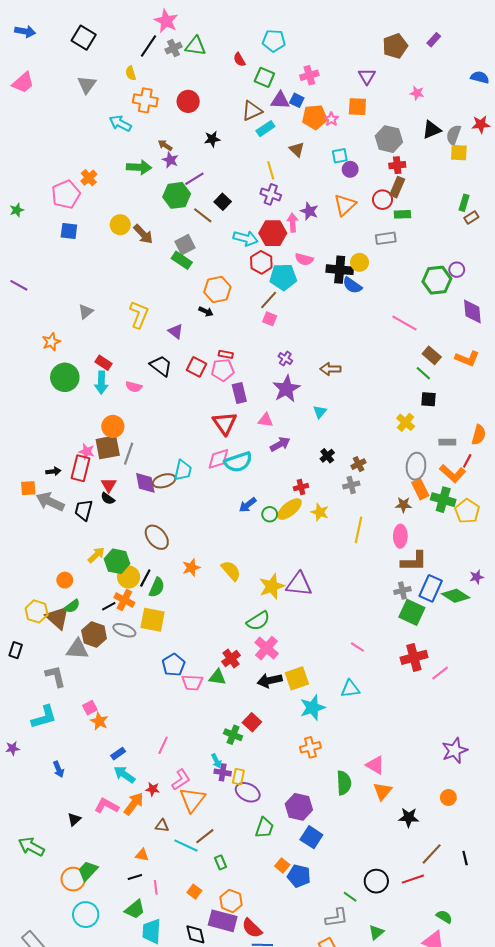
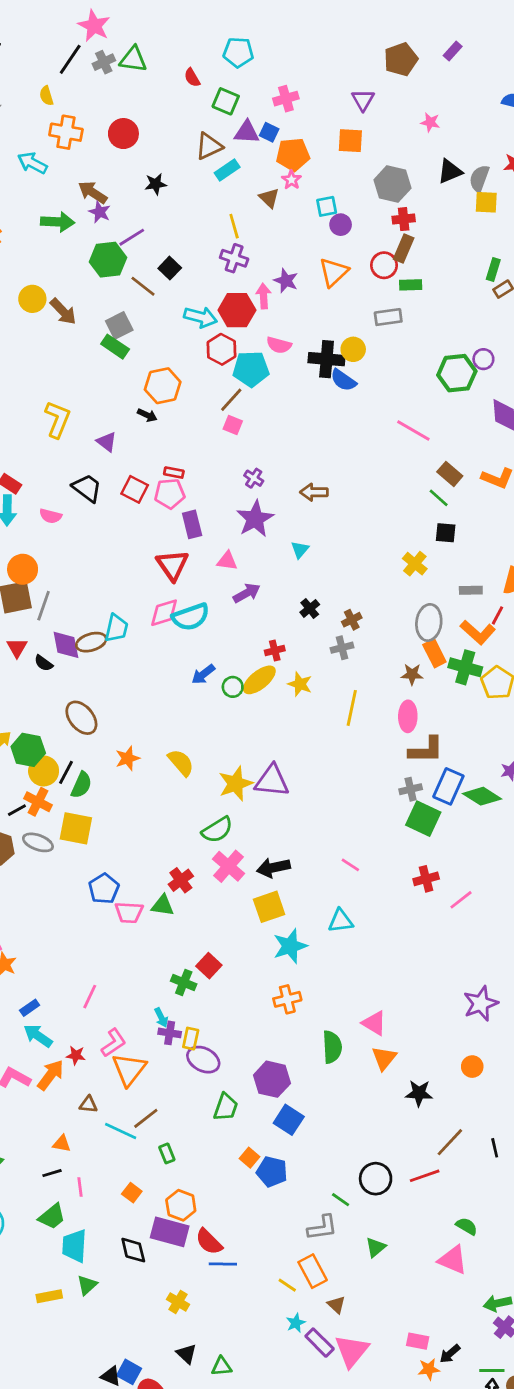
pink star: (331, 119) -> (292, 180), moved
brown arrow: (165, 145) -> (93, 192), size x1.5
black semicircle: (108, 499) -> (44, 663), moved
red cross: (414, 657) -> (426, 879), size x0.7
black arrow: (270, 680) -> (273, 868), moved

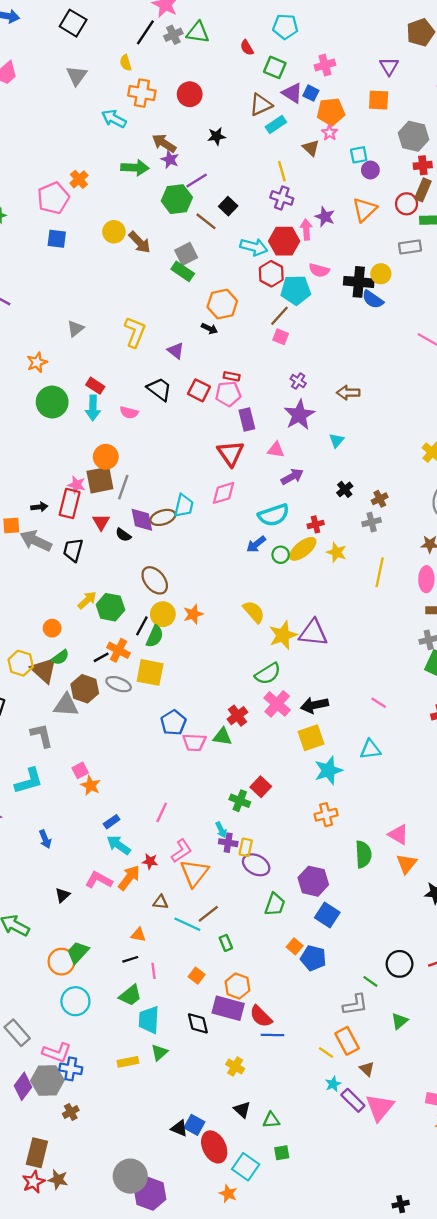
purple triangle: (247, 132) -> (292, 93), turned 30
cyan semicircle: (191, 617) -> (274, 515), moved
yellow semicircle: (181, 763) -> (254, 612), moved
yellow circle: (44, 771) -> (163, 614), moved

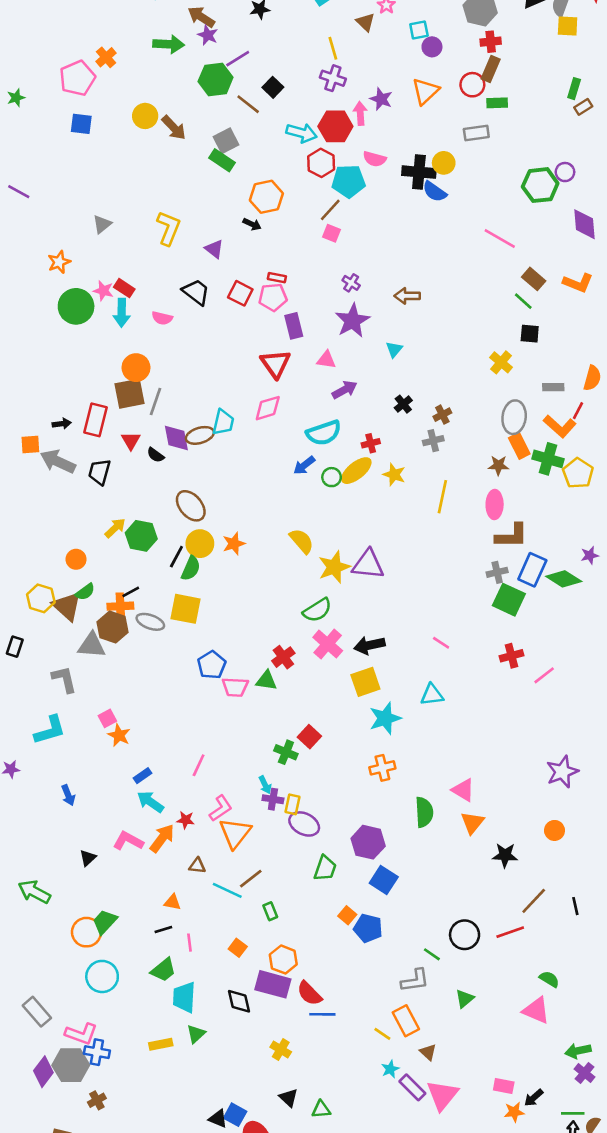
pink star: (77, 485) -> (103, 291), moved
orange cross: (119, 650) -> (120, 606), moved, turned -30

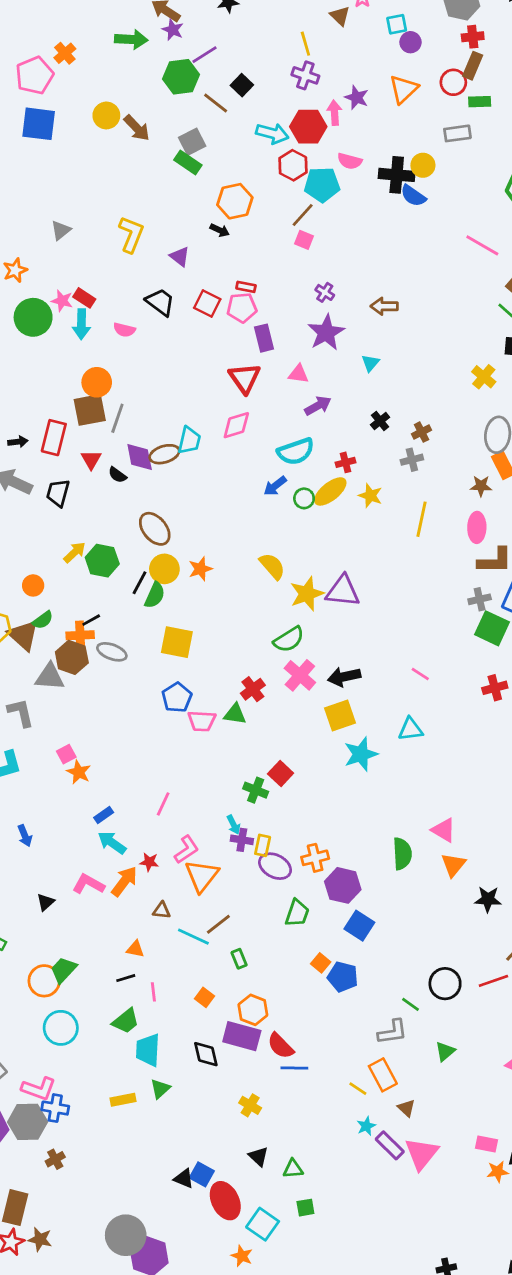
blue square: (81, 124) -> (39, 124), size x1.5
yellow square: (186, 609) -> (177, 642), moved
orange cross: (382, 768) -> (315, 858), moved

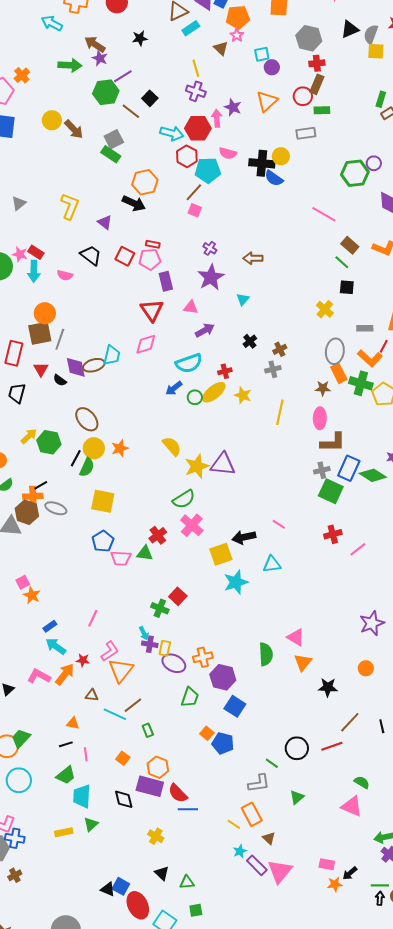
black arrow: (220, 230) -> (134, 203), size x1.6
black arrow: (344, 677) -> (244, 537), moved

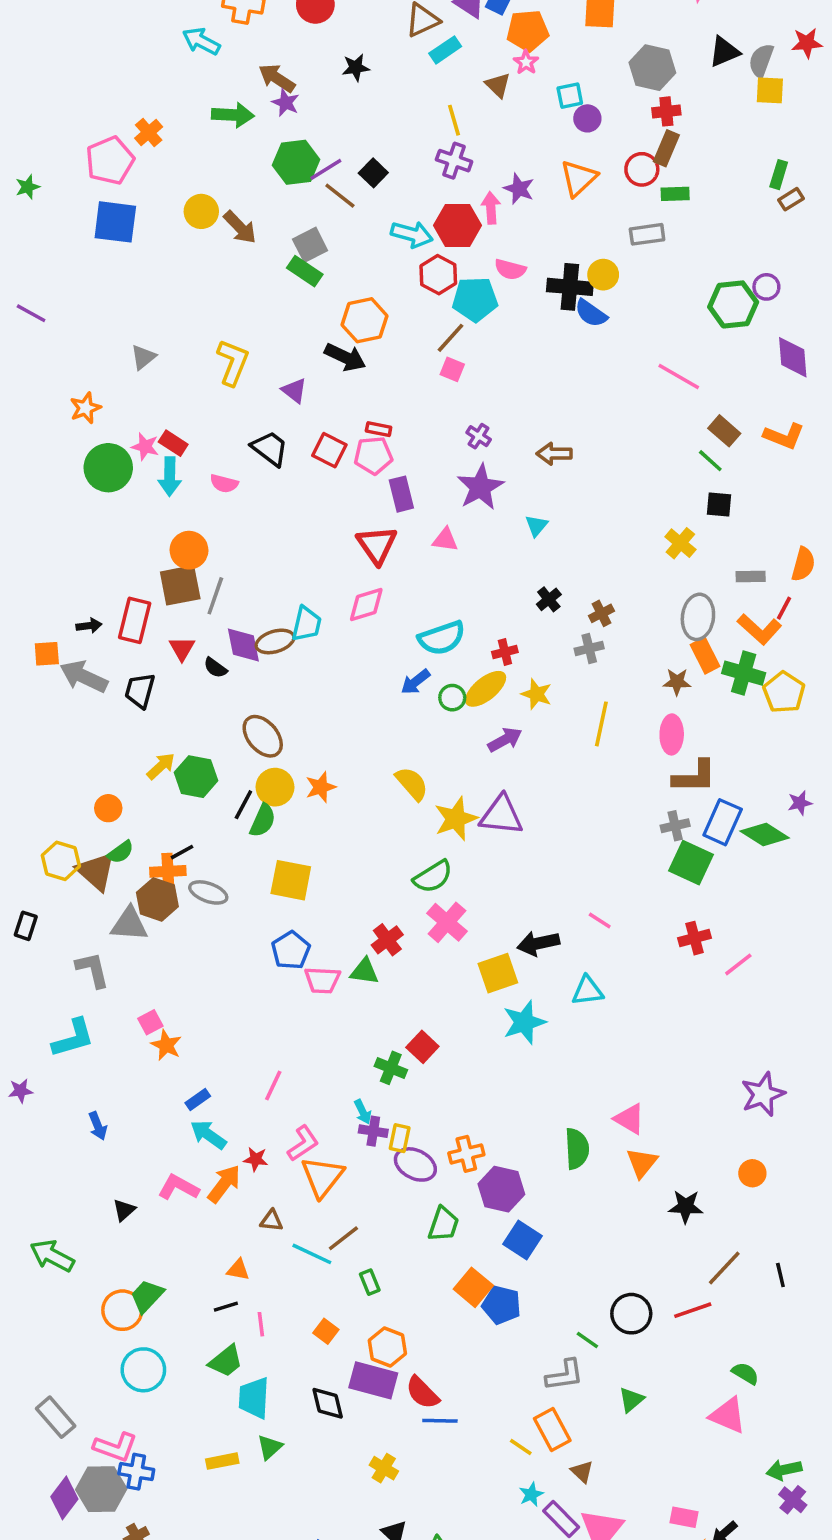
purple line: (123, 76) -> (326, 169), moved
purple arrow: (205, 330) -> (505, 740), moved
orange square: (207, 733) -> (473, 1287), size x1.5

